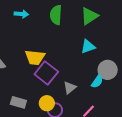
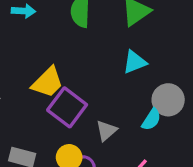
yellow trapezoid: (35, 57) -> (48, 82), turned -50

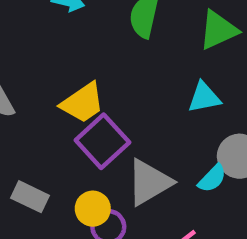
gray triangle: (106, 131) -> (149, 182), size x1.6

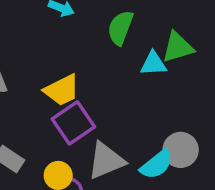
cyan triangle: (204, 97) -> (153, 64), moved
cyan semicircle: (212, 178) -> (157, 165), size x1.4

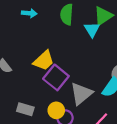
cyan triangle: (153, 64) -> (92, 30), turned -42

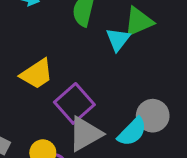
purple square: (56, 77) -> (74, 103), moved

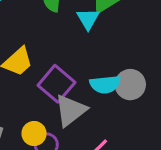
cyan semicircle: (132, 132) -> (105, 84), moved, turned 48

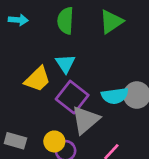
cyan triangle: (88, 19) -> (65, 64), moved

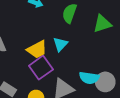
purple square: (72, 97) -> (41, 68), moved

